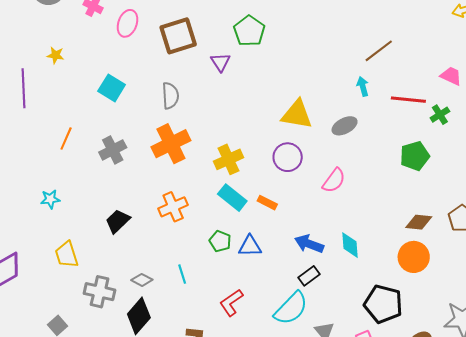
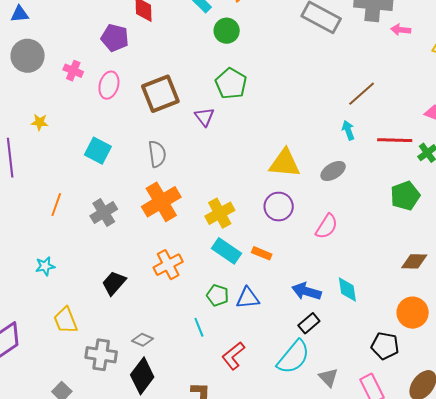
orange circle: (414, 257) -> (413, 313), moved
cyan line: (182, 274) -> (199, 327), moved
black pentagon: (383, 304) -> (385, 346), size x0.7

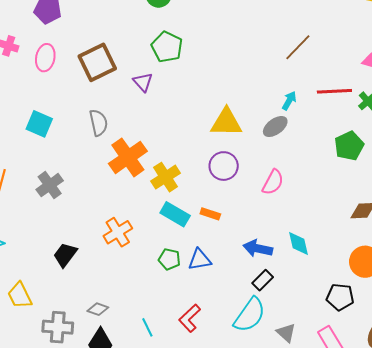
cyan arrow: (348, 130) -> (289, 101), moved, turned 54
orange cross: (161, 202) -> (128, 157), moved
cyan line: (199, 327) -> (147, 327), moved

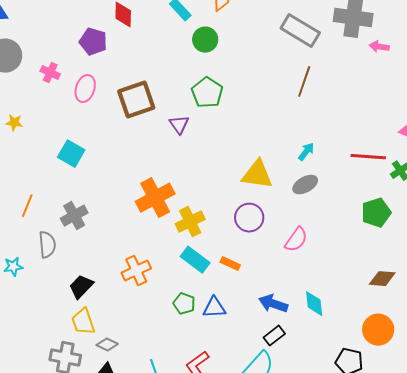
brown line: (298, 47) -> (304, 82), moved, turned -32
cyan arrow: (289, 101) -> (306, 152), moved
gray semicircle: (98, 123) -> (47, 245), moved
yellow trapezoid: (20, 295) -> (83, 322), moved

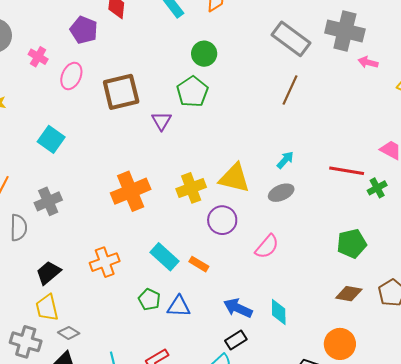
green circle: (205, 40) -> (204, 54), moved
green pentagon: (376, 213) -> (352, 244), moved
yellow cross: (190, 222) -> (191, 188), moved

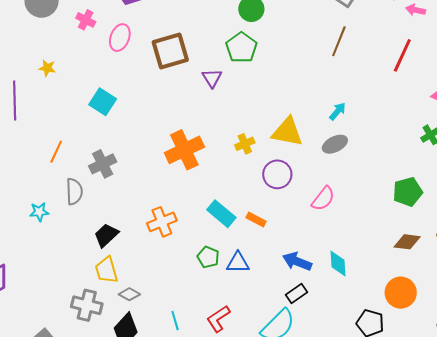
red line: (347, 171) -> (402, 55), moved, turned -72
yellow cross: (191, 188) -> (245, 144), size x0.7

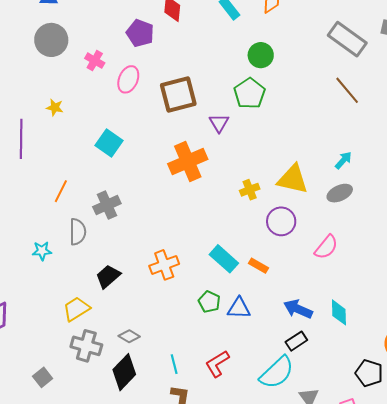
brown line: (339, 41) -> (347, 90), turned -64
orange cross: (184, 150) -> (188, 162), moved
yellow trapezoid: (106, 270) -> (76, 309), moved, turned 72

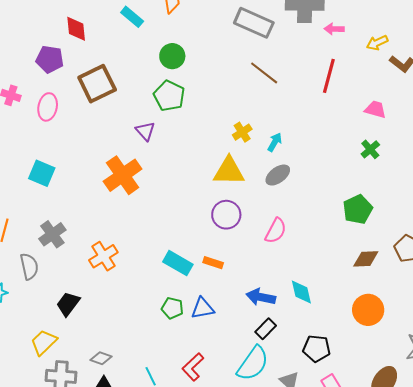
brown square: (178, 95) -> (97, 84), moved
yellow cross: (250, 190) -> (242, 132), moved
orange cross: (164, 265) -> (103, 256), moved
black pentagon: (369, 373) -> (317, 349), moved

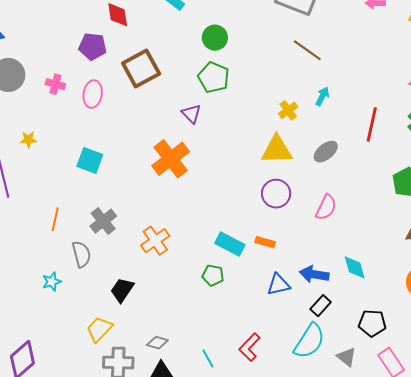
red line: (329, 76) -> (372, 124), moved
cyan arrow: (275, 142) -> (322, 96), moved
green pentagon: (172, 308) -> (213, 275), moved
blue triangle: (203, 308) -> (278, 284), moved

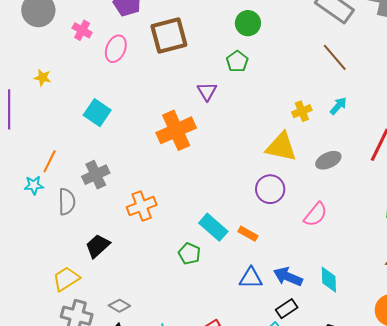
green pentagon: (214, 77) -> (237, 61), size x0.7
cyan star: (52, 282) -> (34, 185), moved

